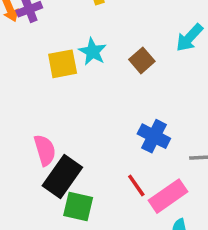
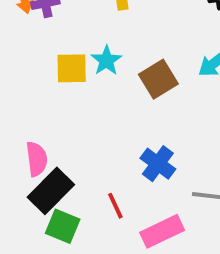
brown square: (142, 60) -> (158, 79), size x1.4
red line: (136, 185) -> (115, 206), moved

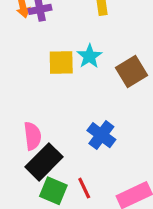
blue cross: (158, 164) -> (101, 135), moved
red line: (115, 206) -> (84, 188), moved

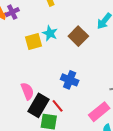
red line: (84, 188) -> (58, 106), moved

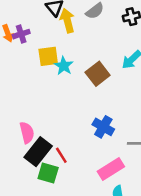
yellow square: (34, 42) -> (48, 56), moved
blue cross: (70, 80) -> (103, 127), moved

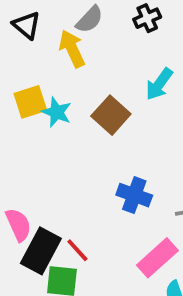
yellow arrow: (67, 21) -> (72, 49), moved

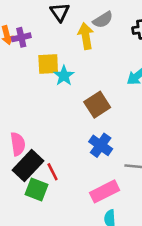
brown square: (111, 115) -> (97, 105), moved

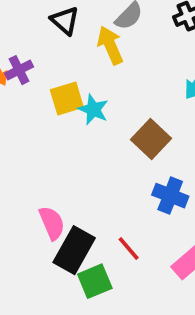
red line: (53, 172) -> (129, 249), moved
green square: (37, 190) -> (95, 281), turned -30

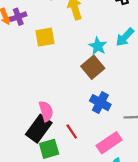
cyan star: (93, 109) -> (98, 46), moved
pink semicircle: (52, 223) -> (46, 111), moved

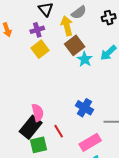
purple cross: (18, 17) -> (37, 30), moved
yellow square: (45, 37) -> (40, 49), turned -30
brown square: (93, 67) -> (75, 45), moved

